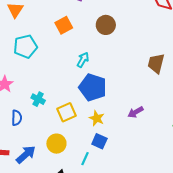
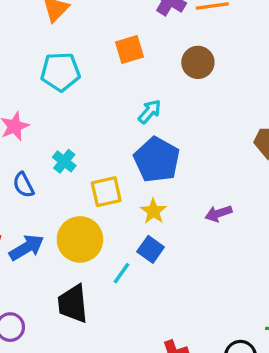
blue semicircle: (17, 118) -> (23, 185), turned 140
yellow circle: (56, 144) -> (80, 239), size x1.4

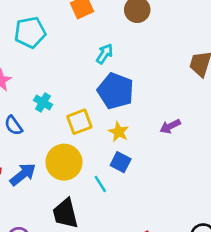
cyan line: (121, 273) -> (100, 184), turned -60

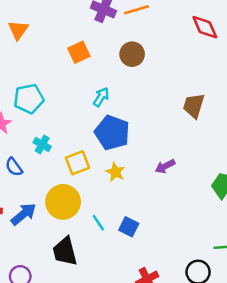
cyan pentagon: (30, 32) -> (29, 99), moved
blue square: (121, 162) -> (129, 227), moved

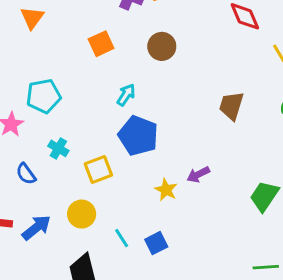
yellow star: (115, 172) -> (166, 190), moved
yellow circle: (63, 202) -> (82, 214), size x0.7
blue square: (129, 227) -> (156, 243), turned 36

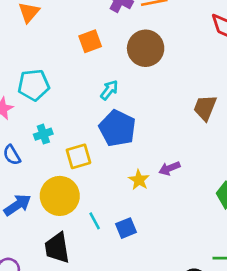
brown circle: (162, 46) -> (146, 48), size x1.4
cyan cross: (58, 148) -> (43, 134), turned 36
yellow circle: (82, 214) -> (60, 196), size x1.5

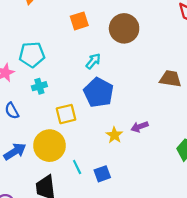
brown trapezoid: (205, 108) -> (170, 79), turned 75
cyan cross: (43, 134) -> (39, 86), moved

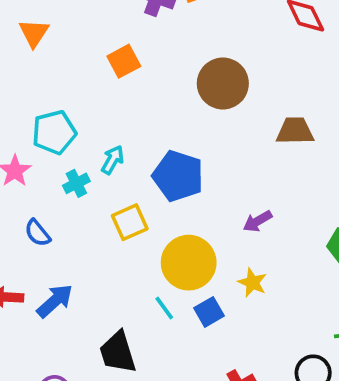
brown circle: (124, 28) -> (223, 83), moved
cyan arrow: (93, 61) -> (113, 160), moved
yellow star: (114, 135) -> (252, 283), moved
yellow circle: (50, 146) -> (189, 263), moved

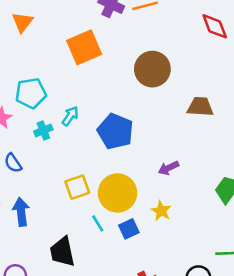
orange square: (124, 61) -> (84, 47), size x1.5
yellow square: (130, 222) -> (77, 187), moved
blue arrow: (55, 301) -> (21, 212), turned -60

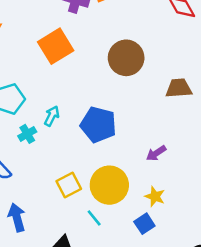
blue square: (129, 229) -> (144, 224), moved

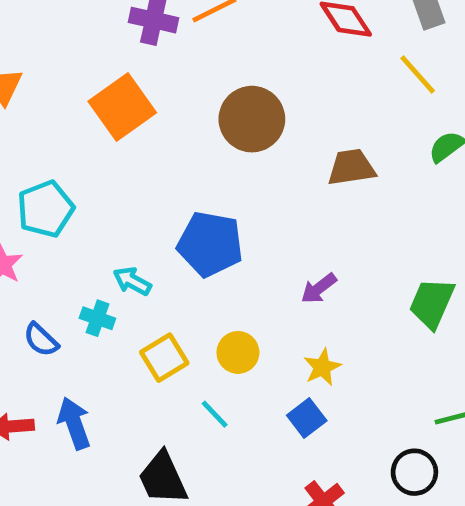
cyan arrow: (52, 116) -> (132, 281), moved, turned -84
cyan cross: (27, 134) -> (97, 318), moved, turned -36
yellow circle: (109, 185) -> (238, 352), size x0.6
yellow star: (155, 196) -> (322, 367), turned 30

